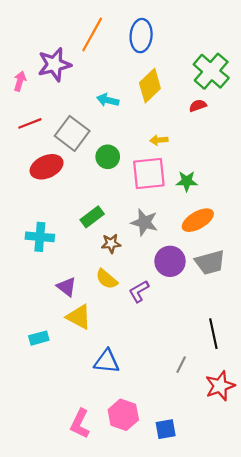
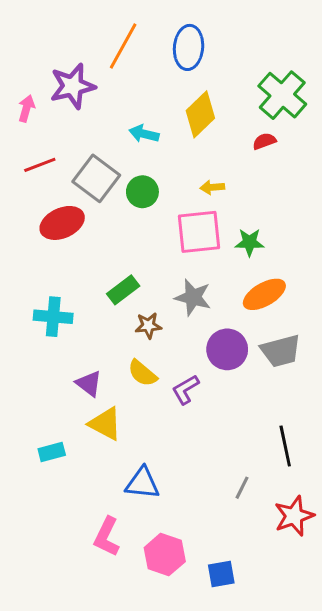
green circle: (108, 157) -> (142, 192), moved
pink L-shape: (80, 424) -> (107, 537), moved

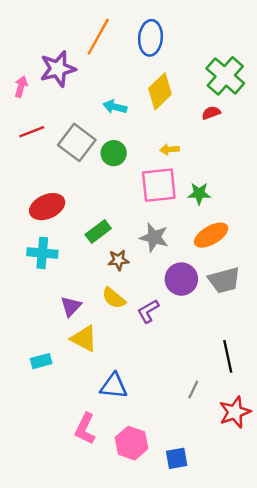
red ellipse: (62, 223) -> (47, 207), moved
purple triangle: (89, 384) -> (71, 306), turned 35

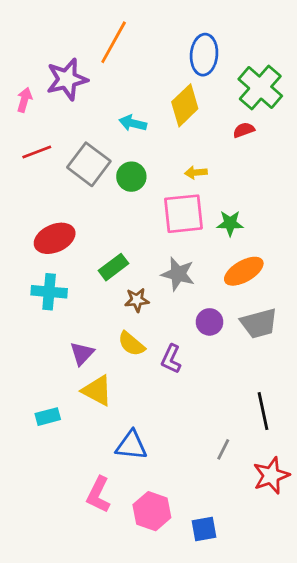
blue ellipse: (150, 38) -> (204, 55), moved
purple circle: (181, 279) -> (210, 322), size x0.7
purple L-shape: (148, 311) -> (171, 359), turned -35

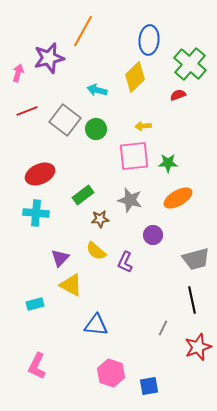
gray trapezoid: (259, 323) -> (196, 259), moved
pink L-shape: (98, 495) -> (37, 366), moved

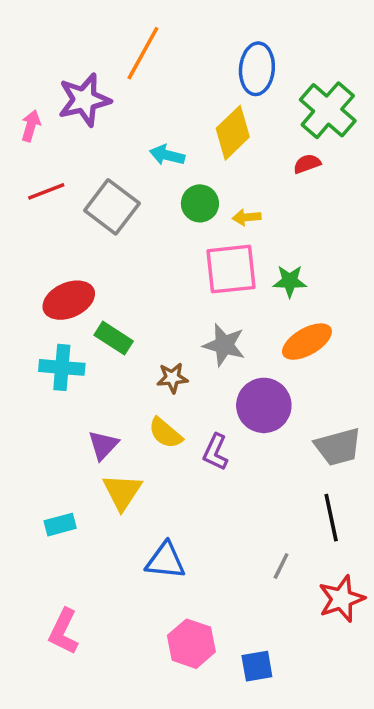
green circle: (96, 129) -> (200, 203), moved
green rectangle: (83, 195) -> (114, 338), moved, turned 70
purple circle: (153, 235) -> (264, 405), size x1.6
yellow triangle: (71, 285) -> (122, 492), turned 35

